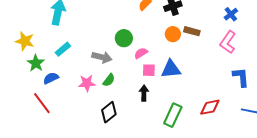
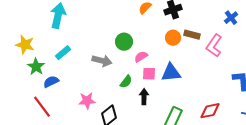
pink L-shape: (228, 42) -> (214, 46), moved
green semicircle: (109, 80) -> (126, 82), moved
pink star: (87, 83) -> (87, 101), moved

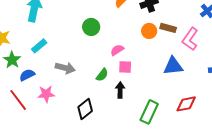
green circle: (124, 42) -> (91, 27), moved
gray arrow: (102, 61) -> (65, 68), moved
blue triangle: (171, 73) -> (173, 66), moved
pink star: (87, 101) -> (46, 94), moved

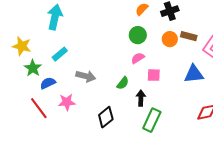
green circle: (91, 27) -> (138, 35), moved
pink square: (125, 67) -> (154, 75), moved
green rectangle: (149, 112) -> (152, 120), moved

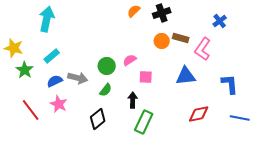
green circle: (138, 35) -> (107, 66), moved
blue semicircle: (48, 83) -> (55, 81), moved
green semicircle: (123, 83) -> (106, 90), moved
pink star: (67, 102) -> (59, 104), turned 30

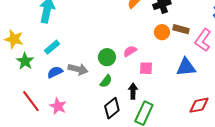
pink star: (59, 104) -> (58, 106), moved
black diamond: (98, 119) -> (112, 108), moved

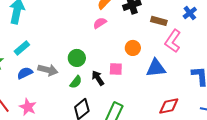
brown rectangle: (181, 29) -> (159, 21), moved
orange circle: (162, 32) -> (133, 48), moved
pink semicircle: (130, 51) -> (100, 23), moved
black arrow: (133, 91) -> (98, 78), moved, turned -35

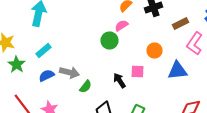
brown rectangle: (159, 21) -> (180, 24), turned -42
green circle: (77, 58) -> (110, 40), moved
green semicircle: (76, 82) -> (86, 86), moved

